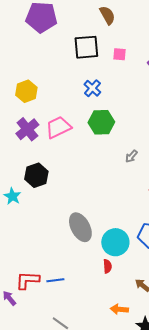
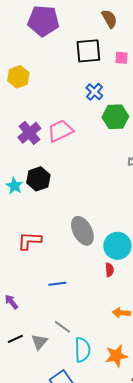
yellow hexagon: (26, 91) -> (18, 77), moved
green hexagon: (101, 122) -> (115, 117), moved
cyan star: (12, 196) -> (14, 186), moved
red L-shape: (27, 280) -> (29, 241), moved

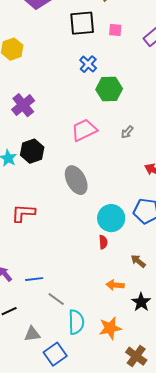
pink trapezoid: (60, 131) -> (84, 130), moved
gray ellipse: (82, 231) -> (76, 180), moved
blue line: (57, 284) -> (34, 279), moved
gray triangle: (39, 342) -> (32, 334), moved, turned 42

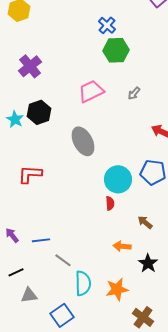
blue cross: (88, 64) -> (107, 25), moved
gray triangle: (32, 334) -> (29, 295), moved

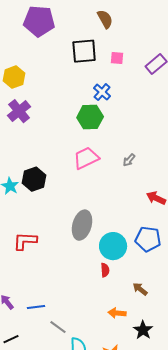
green hexagon: (116, 50) -> (90, 117), moved
purple cross: (30, 66) -> (19, 111), moved
gray ellipse: (83, 141) -> (82, 225), moved, turned 44

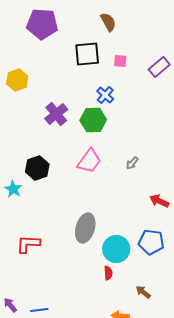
purple cross: (19, 111) -> (56, 114), moved
pink trapezoid: (86, 158) -> (89, 161), turned 152
black hexagon: (34, 179) -> (37, 168), moved

